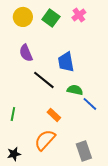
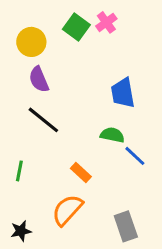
pink cross: (79, 15) -> (106, 22), moved
yellow circle: (23, 17) -> (31, 42), moved
blue trapezoid: (66, 62) -> (123, 93), moved
black line: (44, 80) -> (43, 120), moved

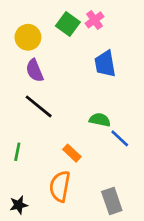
blue trapezoid: (123, 93) -> (105, 64), moved
orange semicircle: (67, 210) -> (60, 186), turned -32

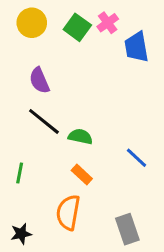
yellow circle: (28, 37) -> (32, 23), moved
blue trapezoid: (105, 64) -> (136, 47), moved
green semicircle: (100, 120) -> (80, 137), moved

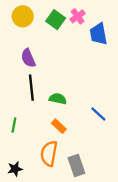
black line: (44, 121) -> (31, 88), turned 45
gray rectangle: (127, 229) -> (76, 166), moved

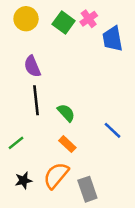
green semicircle: (58, 99) -> (66, 113), turned 35
green line: (14, 125) -> (16, 143), turned 40
orange semicircle: (49, 154) -> (56, 175), turned 30
black star: (15, 169) -> (24, 180), moved

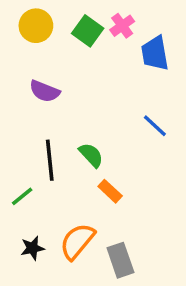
purple semicircle: (32, 66) -> (45, 91), turned -45
black line: (36, 100) -> (50, 160), moved
blue line: (112, 130) -> (155, 126), moved
orange rectangle: (67, 144) -> (110, 191), moved

